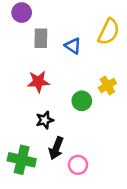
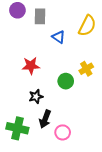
gray rectangle: (41, 38) -> (40, 16), moved

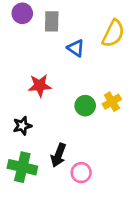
yellow cross: (86, 69) -> (112, 102), moved
black star: (36, 97) -> (22, 126), moved

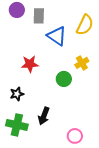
blue triangle: (76, 48) -> (57, 36), size x1.5
yellow cross: (112, 102) -> (82, 63), moved
pink circle: (81, 173) -> (75, 136), moved

